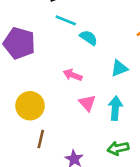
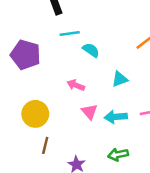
cyan line: (66, 20) -> (70, 34), turned -30
cyan arrow: (115, 108) -> (116, 117), turned -100

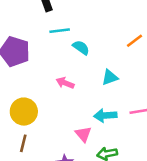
pink triangle: (89, 112) -> (83, 134), moved
brown line: (45, 145) -> (23, 143), moved

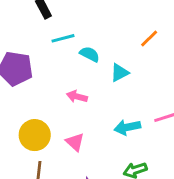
cyan triangle: (110, 77) -> (119, 73), moved
pink triangle: (83, 134) -> (75, 142), moved

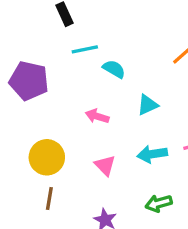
cyan triangle: (119, 73) -> (148, 105), moved
pink triangle: (75, 142) -> (105, 165), moved

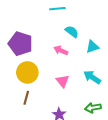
cyan semicircle: (114, 69) -> (72, 32), moved
purple pentagon: (29, 81) -> (20, 44), moved
cyan arrow: (152, 154) -> (92, 77), turned 36

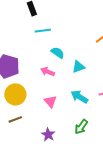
brown line: (26, 98) -> (15, 119), turned 56
green arrow: (93, 108) -> (81, 127), turned -42

